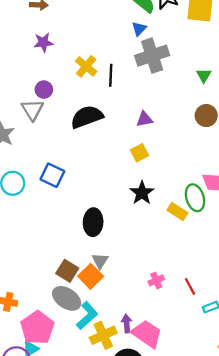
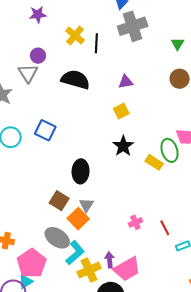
black semicircle: (87, 117) -> (75, 80), turned 36
brown square: (67, 271) -> (59, 201), moved
pink trapezoid: (147, 334) -> (127, 269), turned 116

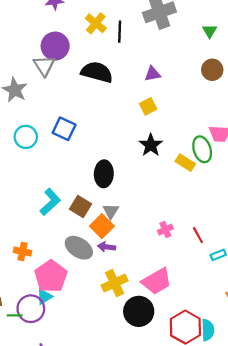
purple circle: (38, 56) -> (55, 46), size x1.6
cyan L-shape: (75, 253) -> (50, 202), moved
purple arrow: (110, 260) -> (107, 247), moved, turned -77

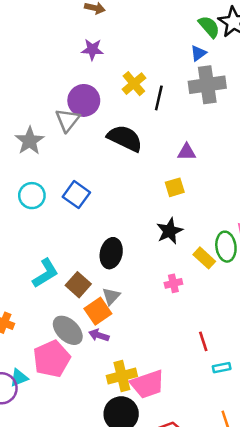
pink cross: (165, 230) -> (173, 283), moved
pink pentagon: (51, 276) -> (52, 359), moved
yellow cross: (115, 283) -> (122, 376), moved

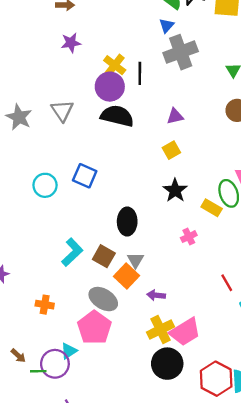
purple circle: (84, 100) -> (110, 87), moved
gray star: (30, 141) -> (19, 117), moved
purple arrow: (99, 335) -> (156, 295), moved

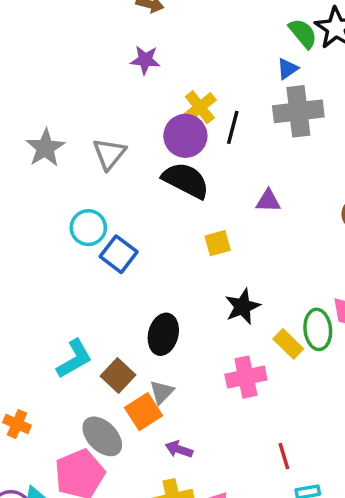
yellow square: (171, 150) -> (218, 243), moved
cyan circle: (45, 185) -> (88, 228), moved
pink cross: (189, 237) -> (246, 377), size x1.6

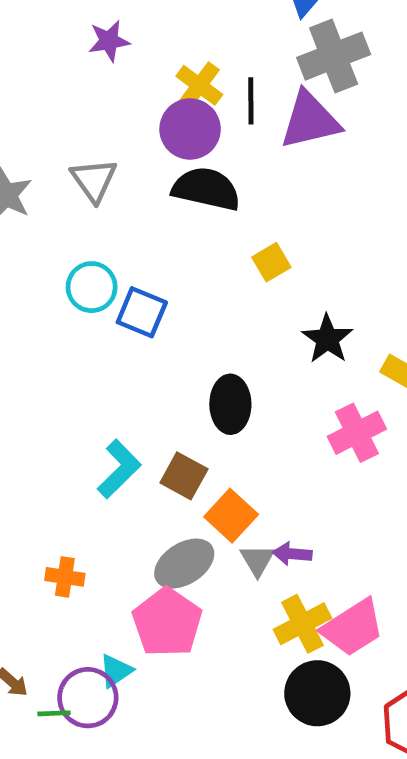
purple triangle: (268, 201) -> (310, 120), moved, size x1.8
gray triangle: (162, 392) -> (257, 560), moved
gray ellipse: (102, 436) -> (184, 564), turned -63

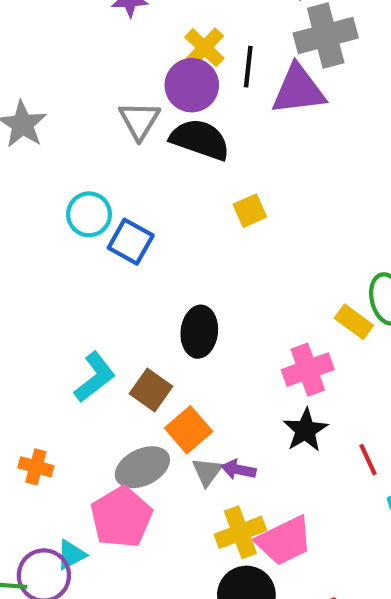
gray triangle: (94, 180) -> (139, 121), moved
black star: (327, 339) -> (305, 430), moved

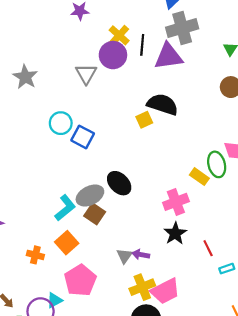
black semicircle: (200, 140) -> (163, 104), moved
black ellipse: (199, 332) -> (119, 183), turned -50
orange square: (189, 430) -> (67, 243), moved
gray ellipse: (142, 467) -> (90, 196), moved

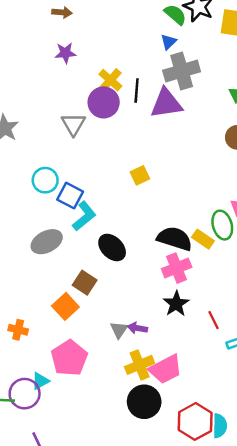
black semicircle: (163, 104) -> (175, 239), moved
gray ellipse: (90, 196) -> (47, 242), moved
cyan L-shape: (65, 208) -> (84, 216), moved
orange square: (67, 243) -> (65, 306), moved

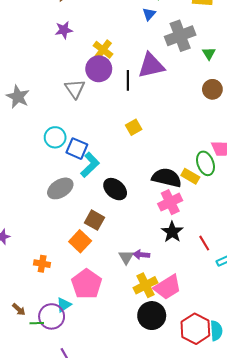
gray cross: (182, 71) -> (180, 36), moved
black line: (137, 91) -> (128, 80), moved

